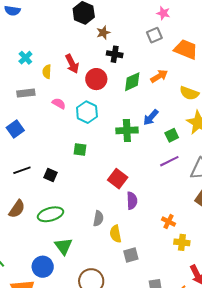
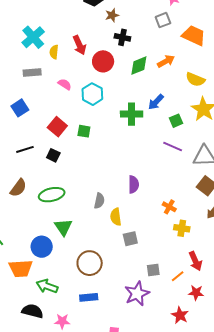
cyan cross: (25, 58) -> (33, 37), size x1.6
purple line: (169, 161) -> (173, 147), turned 48
red square: (118, 179) -> (57, 127), moved

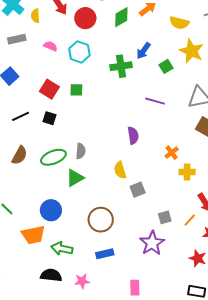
purple line: (173, 147) -> (155, 101), moved
gray semicircle: (99, 201) -> (81, 151), moved
orange cross: (169, 207) -> (172, 153), turned 32
green triangle: (63, 227) -> (75, 178), moved, turned 42

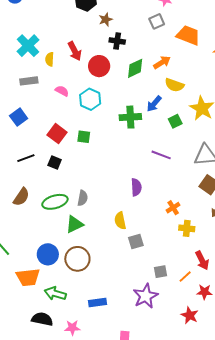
yellow semicircle: (179, 23) -> (174, 85), moved
brown circle: (101, 220) -> (77, 259), moved

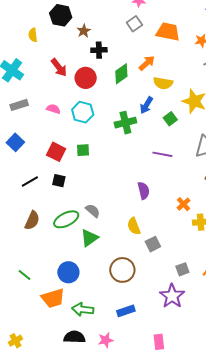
yellow semicircle: (50, 59) -> (33, 35), moved
gray semicircle: (83, 198) -> (93, 211), turned -49
brown circle: (77, 259) -> (122, 270), moved

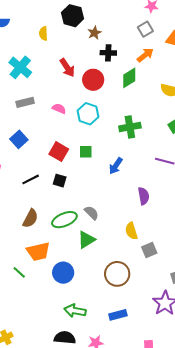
orange arrow: (147, 63) -> (145, 55), moved
blue arrow: (146, 105) -> (116, 166), moved
orange trapezoid: (53, 298) -> (38, 251), moved

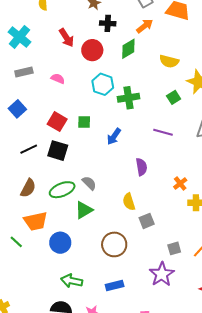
cyan hexagon: (88, 114) -> (103, 84), moved
black square: (60, 181) -> (58, 151), size x1.5

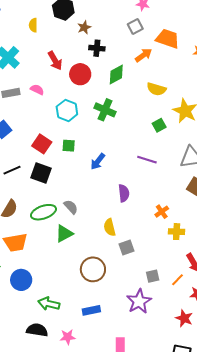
orange arrow: (145, 26) -> (144, 55), moved
pink semicircle: (58, 79) -> (37, 90), moved
cyan hexagon: (103, 84) -> (67, 110), moved
green cross: (129, 98) -> (105, 110), moved, turned 30
blue circle: (60, 243) -> (21, 280), moved

